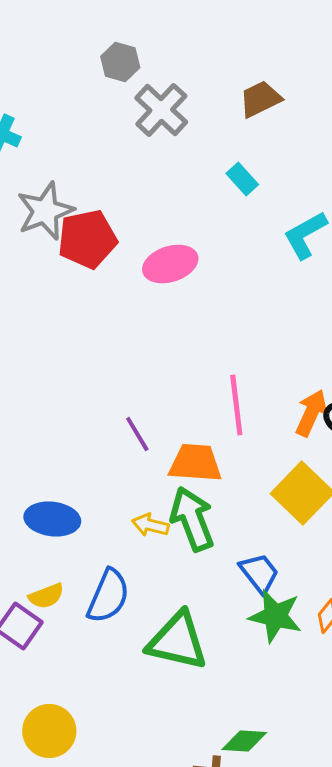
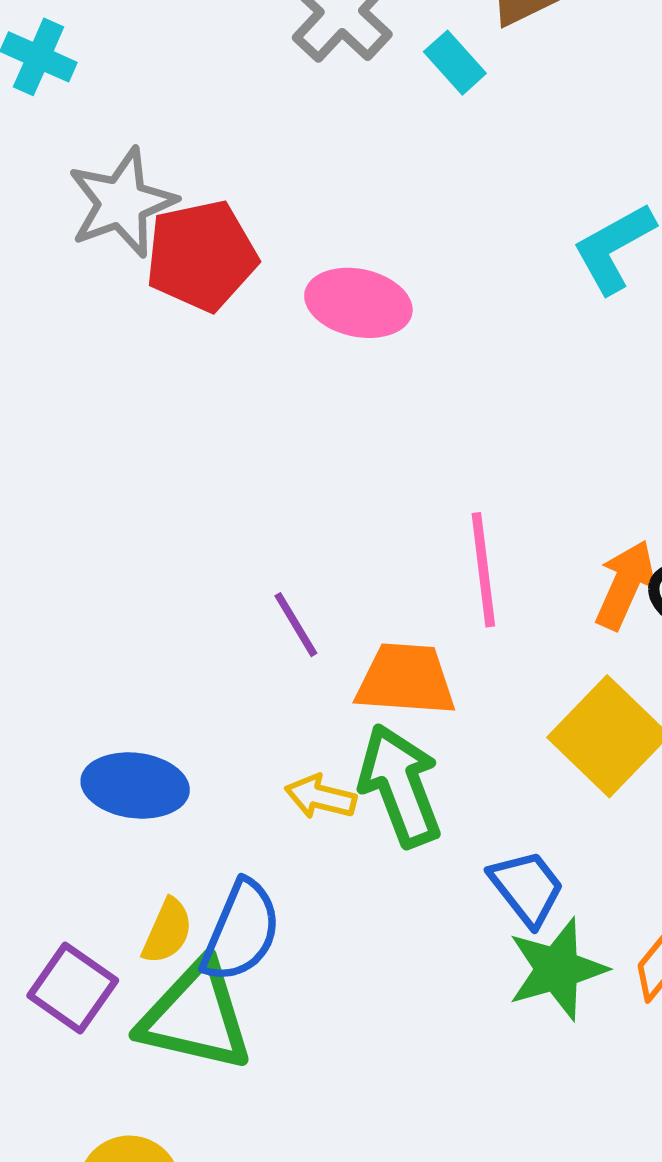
cyan rectangle: (242, 179) -> (455, 63), moved
pink ellipse: (170, 264) -> (358, 303), turned 30
yellow semicircle: (46, 596) -> (167, 931), moved, turned -45
green star: (275, 616) -> (557, 969), turned -30
green triangle: (177, 641) -> (196, 1016), moved

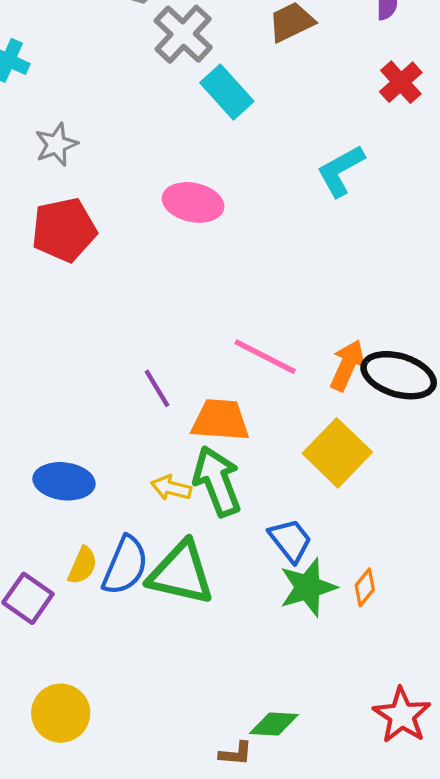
cyan rectangle: (455, 63) -> (227, 92), moved, size x1.5
gray star: (122, 203) -> (56, 144), size x0.7
red pentagon: (201, 256) -> (64, 230), moved
pink line: (483, 570) -> (265, 357), turned -56
green triangle: (196, 1016) -> (181, 573), moved

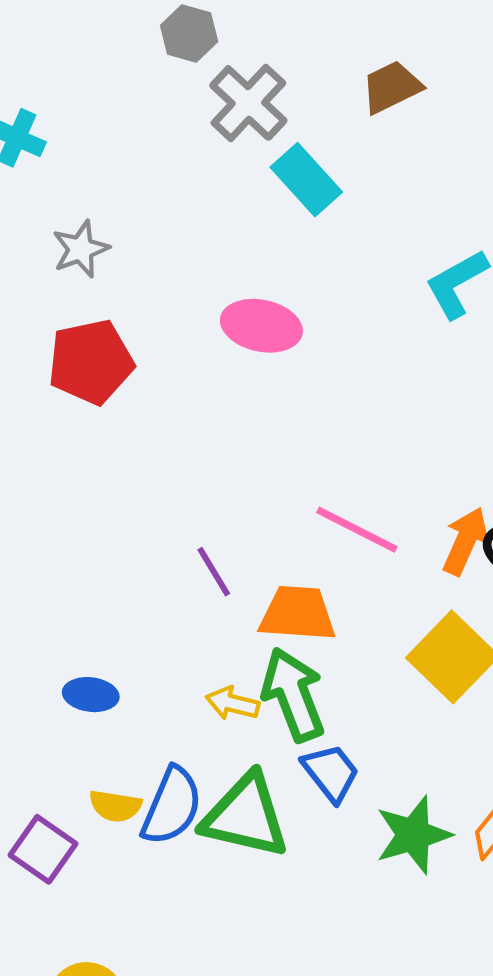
blue ellipse: (64, 481) -> (91, 695), size x0.7
blue trapezoid: (290, 540) -> (331, 773), moved
yellow semicircle: (83, 565) -> (115, 806), turned 75

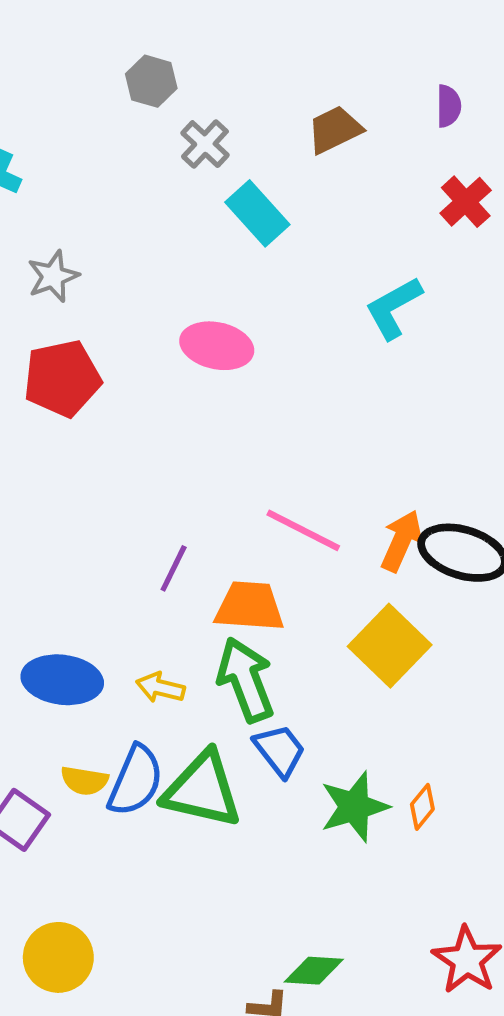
gray cross: (248, 103) -> (205, 144), size x0.7
purple line: (214, 572) -> (174, 568), turned 57
blue ellipse: (91, 695) -> (62, 680), size x1.6
yellow arrow: (232, 703) -> (160, 688), moved

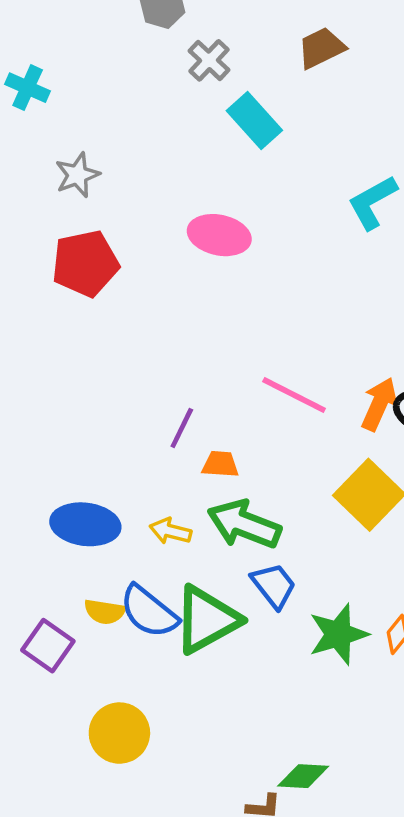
orange trapezoid: (250, 606) -> (220, 464), moved, size x0.6
green arrow: (246, 680) -> (244, 524), turned -48
blue semicircle: (136, 781) -> (149, 612), turned 106
green triangle: (202, 790) -> (207, 620), turned -42
yellow circle: (58, 957) -> (119, 733), moved

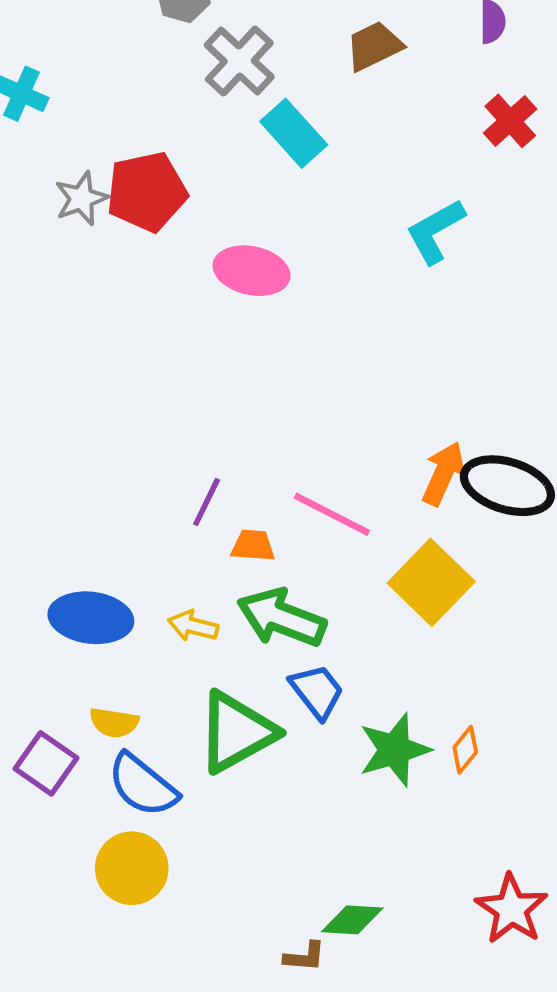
gray cross: (209, 60) -> (239, 61), size x1.4
red pentagon: (85, 263) -> (147, 192), moved
pink line: (294, 395) -> (332, 514), moved
blue semicircle: (149, 612) -> (143, 785), moved

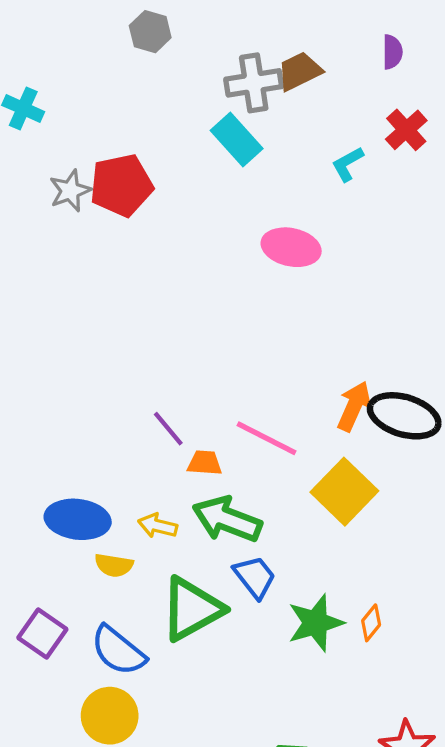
gray cross: (239, 61) -> (254, 83), moved, turned 38
cyan L-shape: (435, 231) -> (348, 164), moved, size x0.7
pink ellipse: (252, 271) -> (291, 247), moved
purple line: (207, 502) -> (168, 429), turned -66
yellow semicircle: (114, 723) -> (114, 565), moved

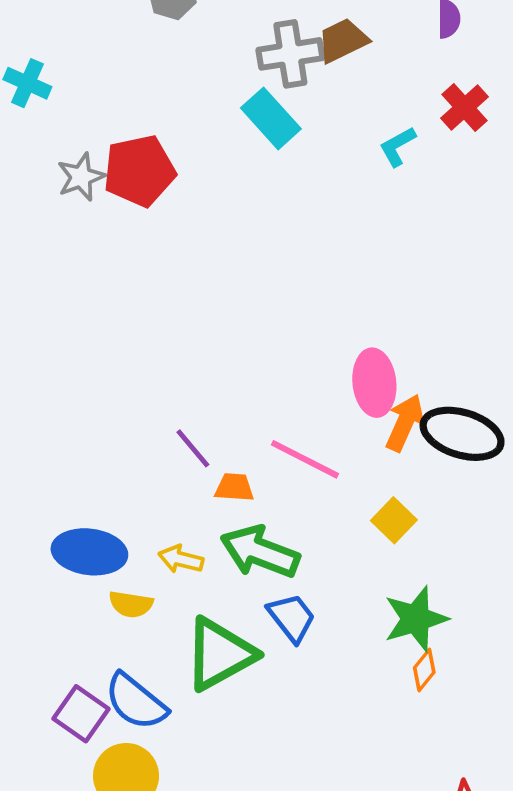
pink ellipse: (291, 247) -> (374, 383), moved, turned 72
yellow square: (344, 492) -> (394, 520), size x0.6
green star: (316, 623) -> (416, 619), moved
purple square: (42, 633) -> (81, 714), moved

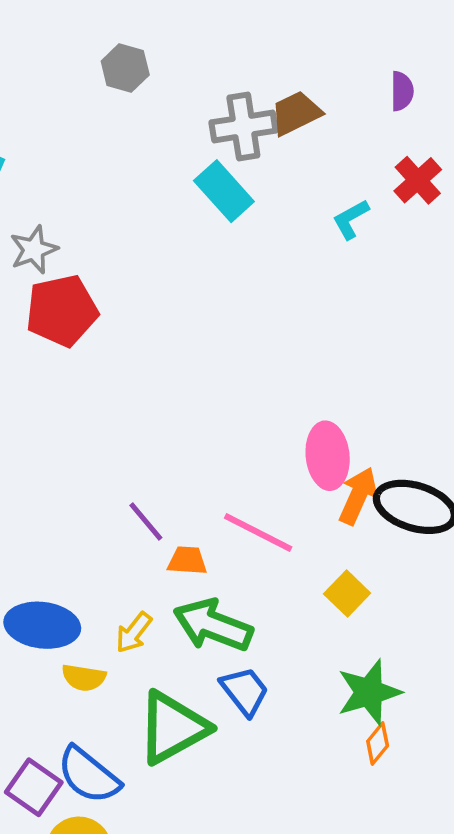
red pentagon: (139, 171) -> (62, 311), moved
yellow arrow: (181, 559) -> (134, 633), turned -66

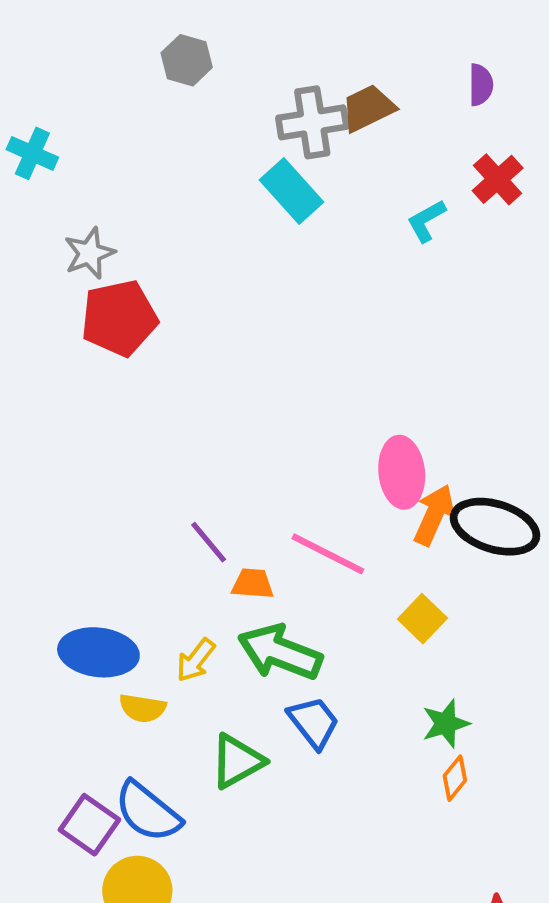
green star: (369, 692) -> (446, 724), size x0.7
green triangle: (173, 728) -> (237, 761), size x0.7

